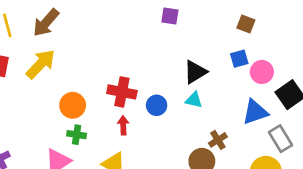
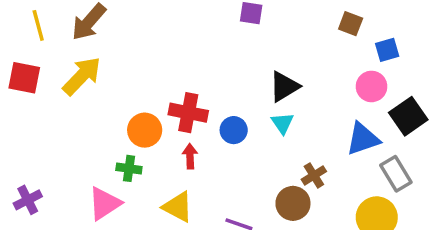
blue square: (239, 59) -> (387, 50), moved
cyan triangle: (194, 100) -> (283, 123), turned 42
orange circle: (73, 105) -> (145, 130), moved

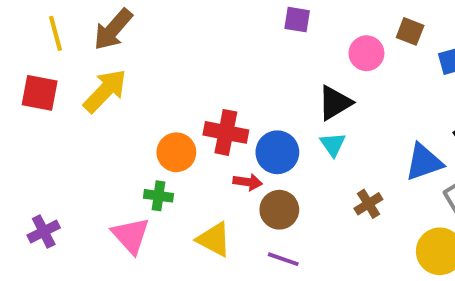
pink circle: (371, 86) -> (366, 53), moved
blue circle: (234, 130) -> (277, 152), size x1.4
red arrow: (190, 156) -> (248, 182), moved, turned 100
pink triangle: (105, 203) -> (131, 235), turned -39
brown circle: (293, 203) -> (279, 210), moved

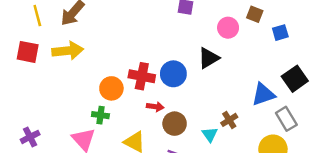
yellow arrow: (105, 91) -> (68, 51), turned 40
cyan triangle: (333, 144) -> (210, 135), moved
blue circle: (277, 152) -> (173, 74), moved

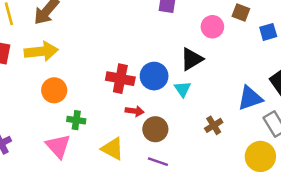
orange circle: (111, 88) -> (54, 90), moved
cyan triangle: (210, 135) -> (183, 89), moved

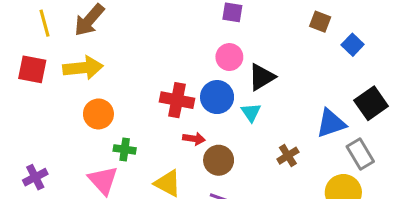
pink circle: (212, 27) -> (229, 57), moved
blue square: (268, 32) -> (353, 45), turned -30

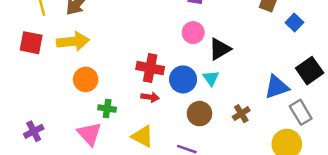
blue circle: (217, 97) -> (183, 79), moved
red arrow: (194, 139) -> (150, 97), moved
brown circle: (219, 160) -> (199, 114), moved

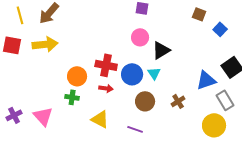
orange circle: (86, 79) -> (77, 76), moved
pink triangle: (89, 134) -> (43, 116), moved

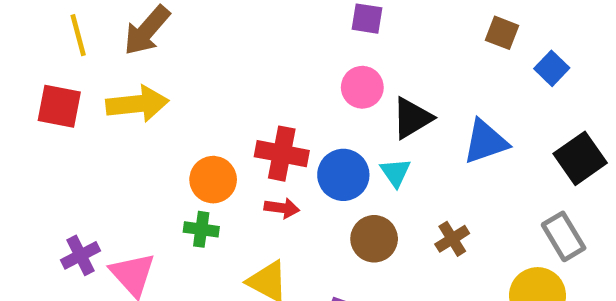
blue triangle: (206, 80) -> (485, 142), moved
purple cross: (14, 115) -> (81, 255), moved

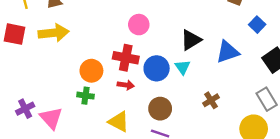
blue square: (552, 68) -> (257, 25), moved
pink circle: (362, 87) -> (139, 25), moved
brown circle: (374, 239) -> (160, 109), moved

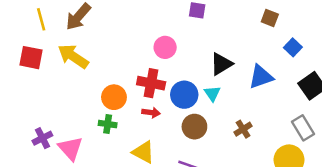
yellow arrow: (54, 33) -> (73, 56), turned -140
brown circle: (160, 109) -> (194, 127), moved

